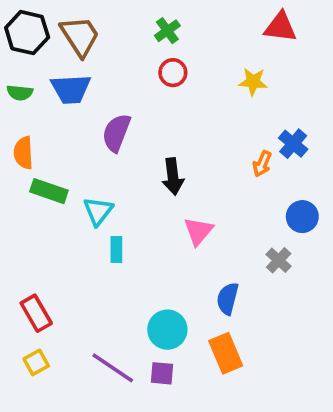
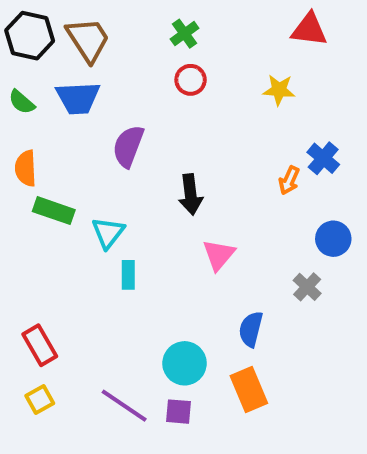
green semicircle: (20, 93) -> (22, 102), turned 35

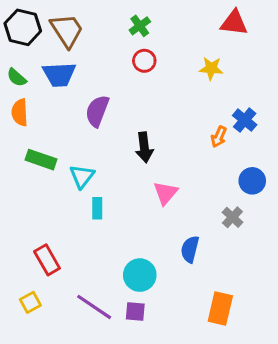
orange semicircle: (26, 168) -> (20, 112), moved
red rectangle: (40, 345) -> (47, 260), moved
orange rectangle: (249, 389) -> (220, 308), moved, turned 36

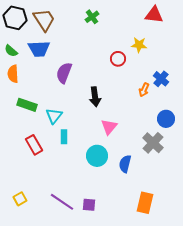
red circle: (144, 61) -> (118, 59), moved
gray cross: (232, 217) -> (153, 143), size x1.5
red rectangle: (47, 260) -> (34, 145), moved
cyan circle: (140, 275) -> (97, 156), moved

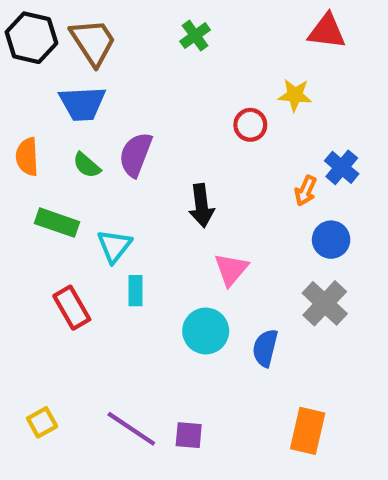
green semicircle: (11, 51) -> (87, 165), moved
blue circle: (166, 119) -> (331, 240), moved

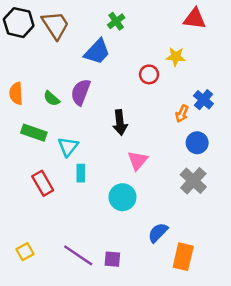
blue trapezoid: (82, 104) -> (97, 52), moved, turned -44
blue semicircle: (265, 348) -> (158, 233), moved, turned 30

